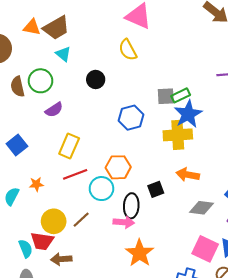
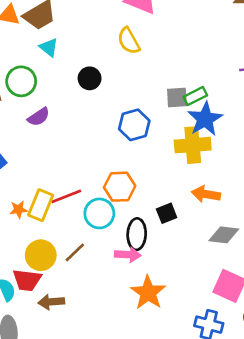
yellow rectangle: (69, 146) -> (41, 205), moved

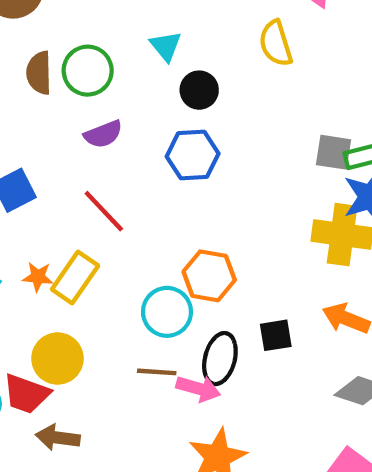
cyan triangle: (49, 47) -> (166, 46), moved
blue hexagon: (134, 125) -> (193, 155), moved
red line: (66, 196) -> (104, 211), moved, turned 56
brown line: (75, 252) -> (157, 372), moved, turned 35

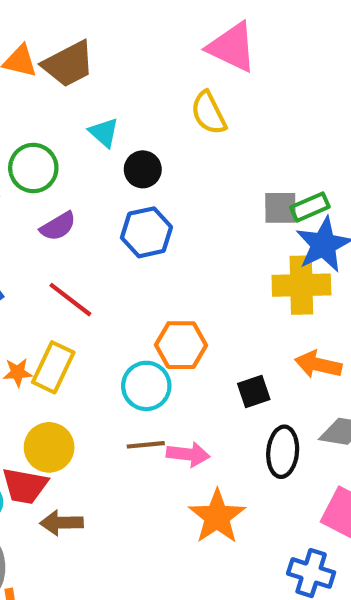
black ellipse: (220, 359) -> (283, 452), moved

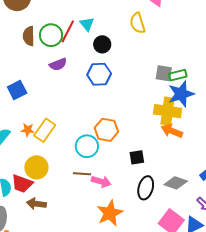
red line: (70, 300) -> (68, 31), moved, turned 70
orange arrow: (318, 365) -> (172, 131), moved

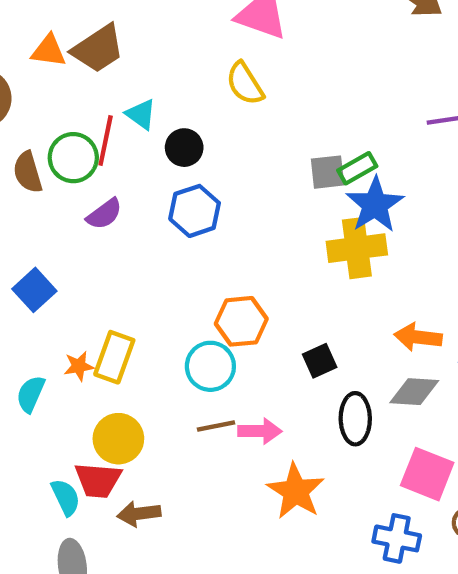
orange arrow: (172, 131) -> (418, 337), moved

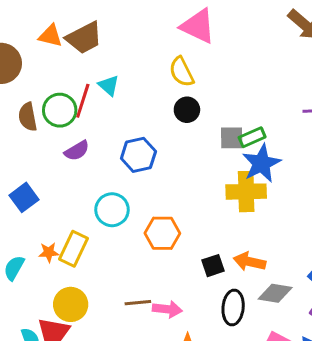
black circle: (184, 148) -> (187, 110), moved
orange arrow: (418, 337) -> (249, 262), moved
cyan circle: (210, 366) -> (112, 210), moved

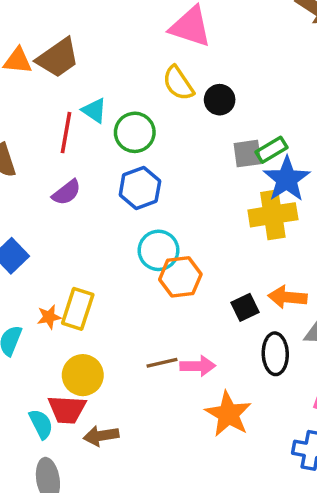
green circle: (60, 110) -> (135, 132), moved
black circle: (187, 110) -> (220, 100), moved
cyan circle: (112, 210) -> (159, 250), moved

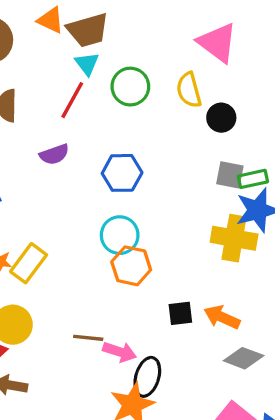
cyan triangle: (94, 110) -> (87, 64), moved
green circle: (135, 132) -> (130, 87), moved
black ellipse: (275, 354) -> (147, 377), moved

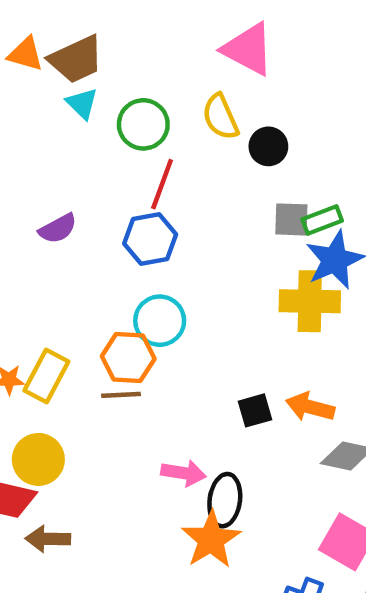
red line: (72, 100) -> (162, 184), moved
orange hexagon: (131, 266) -> (128, 358), moved
brown line: (88, 338) -> (121, 395), moved

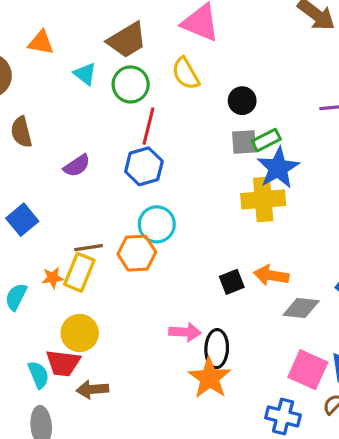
brown trapezoid: (76, 59) -> (127, 40), moved
black circle: (268, 146) -> (242, 101), moved
brown line: (121, 395) -> (88, 248), moved

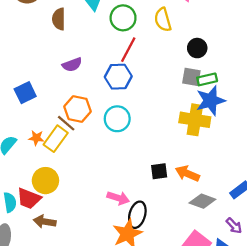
brown semicircle: (21, 132) -> (59, 19), moved
brown line: (88, 248) -> (66, 123), turned 36
orange hexagon: (137, 253) -> (78, 109), moved

